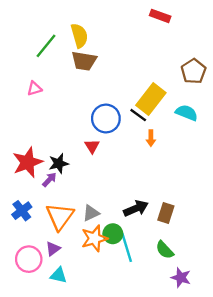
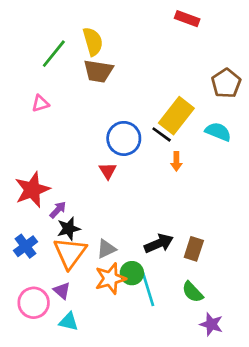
black star: (59, 163) -> (69, 229), moved
purple triangle: (53, 249) -> (62, 291), turned -42

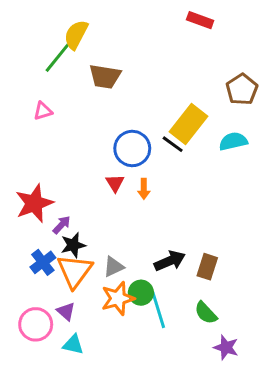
yellow semicircle: (93, 42) -> (76, 35), moved, turned -136
cyan semicircle: (218, 132) -> (233, 141), turned -35
orange arrow: (176, 161) -> (144, 189), moved
blue cross: (26, 246) -> (43, 262), moved

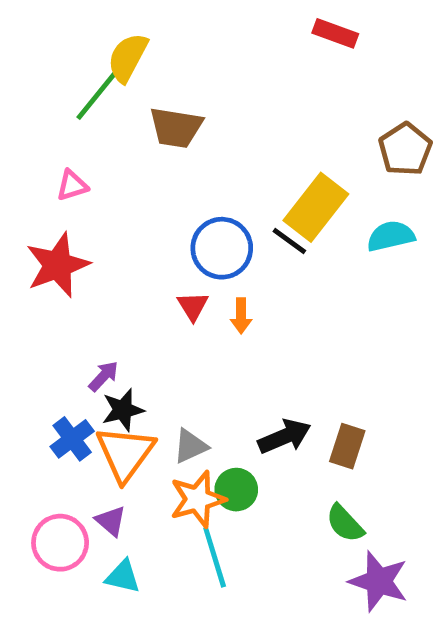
red star: (34, 203) -> (58, 265), moved
cyan line: (158, 310) -> (215, 557), moved
purple star: (226, 347) -> (379, 581), size x1.4

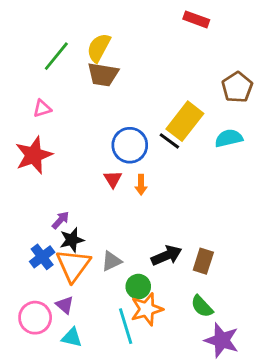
yellow semicircle: (128, 58) -> (99, 48), moved
orange star: (198, 499) -> (147, 309), moved

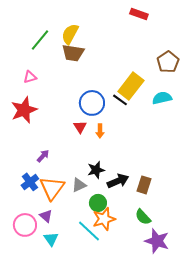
black star: (72, 240) -> (96, 170), moved
cyan line: (126, 326) -> (89, 231), turned -30
cyan triangle: (72, 337) -> (51, 239), turned 42

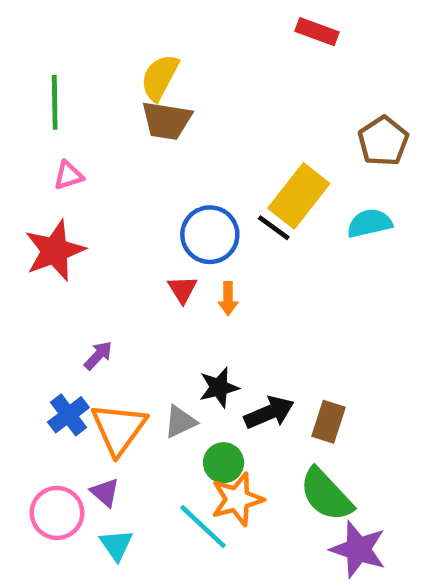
green line: (40, 40) -> (55, 102), moved, turned -40
green semicircle: (143, 217) -> (326, 495), size x1.5

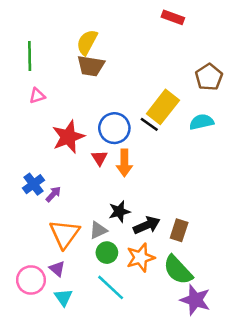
red star: (55, 251) -> (68, 137), moved
orange arrow: (228, 299) -> (124, 163), size x1.5
blue cross: (68, 415) -> (33, 184), moved
green circle: (224, 463) -> (107, 253), moved
orange star: (237, 499) -> (141, 258), moved

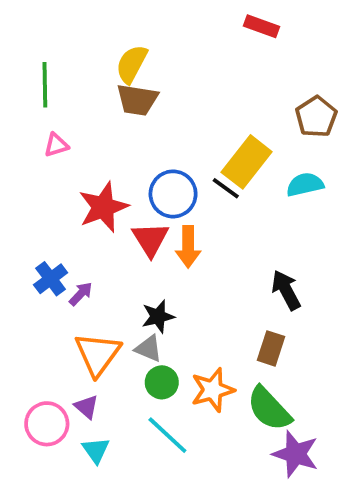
red triangle: (99, 158) -> (150, 239), size x1.5
black star: (119, 212) -> (158, 316), moved
black arrow: (147, 225) -> (286, 290), moved, turned -95
gray triangle: (98, 230) -> (149, 348), turned 48

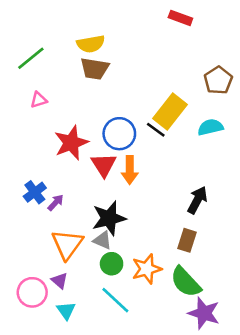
yellow semicircle: (132, 64) -> (91, 44), turned -128
green line: (45, 85) -> (31, 58), turned 52
black arrow: (286, 290) -> (197, 200), turned 56
black star: (158, 316) -> (109, 218), size x1.5

